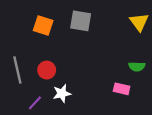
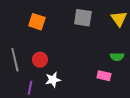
gray square: (81, 21) -> (83, 18), moved
purple line: (35, 103) -> (30, 88), turned -32

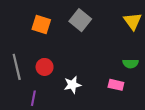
gray square: (83, 18) -> (80, 20), moved, turned 30
white star: (53, 80) -> (72, 85), moved

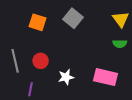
green semicircle: (130, 64) -> (120, 44), moved
pink rectangle: (116, 85) -> (106, 77), size x1.6

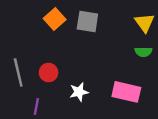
gray square: (73, 18) -> (87, 21), turned -30
orange square: (38, 22) -> (55, 19), moved, turned 30

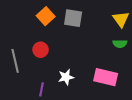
red circle: (49, 73) -> (41, 50), moved
purple line: (36, 107) -> (42, 89), moved

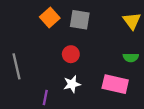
green semicircle: (120, 44) -> (131, 57), moved
red circle: (41, 50) -> (71, 54), moved

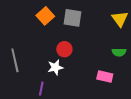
white star: (72, 84) -> (55, 67), moved
pink rectangle: (115, 84) -> (105, 76), size x0.7

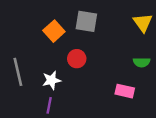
orange square: (45, 16) -> (54, 31), moved
white star: (55, 67) -> (52, 80), moved

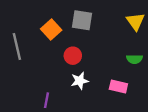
gray line: (18, 72) -> (17, 47), moved
white star: (52, 80) -> (80, 81), moved

